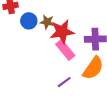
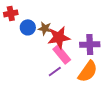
purple line: (64, 82) -> (55, 71), moved

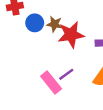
pink rectangle: (62, 54) -> (51, 83), moved

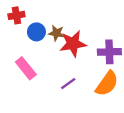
pink rectangle: (51, 83) -> (26, 68), moved

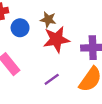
brown star: (56, 33) -> (48, 20), moved

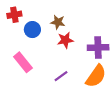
red star: (56, 39) -> (65, 40), size x0.7

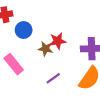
brown star: (58, 22) -> (46, 49), moved

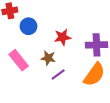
brown star: (46, 49) -> (48, 58), moved

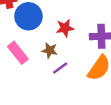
blue circle: (28, 26) -> (28, 16), size x1.5

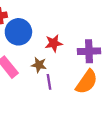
purple line: (60, 68) -> (49, 82), turned -63

